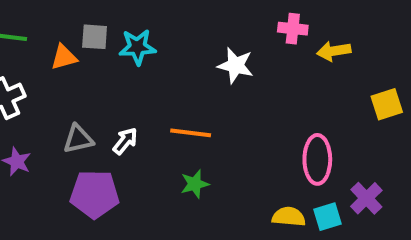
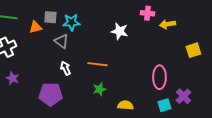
gray triangle: (78, 139) -> (61, 41), moved, turned 49
white arrow: (125, 141) -> (65, 68), turned -64
yellow semicircle: (289, 217) -> (125, 105), moved

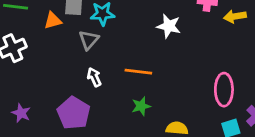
gray triangle: (61, 41) -> (89, 40), turned 35
purple star: (12, 78) -> (21, 113), moved
purple pentagon: (50, 94) -> (74, 113), turned 30

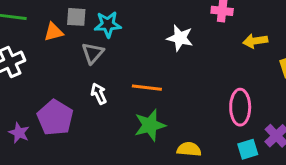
yellow arrow: (235, 16) -> (255, 41), moved
green star: (141, 106) -> (150, 125), size x1.5
purple pentagon: (74, 113) -> (55, 118), moved

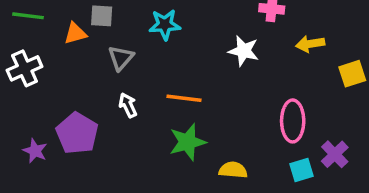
cyan star: (108, 24) -> (165, 25), moved
white star: (180, 38) -> (244, 51), moved

